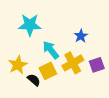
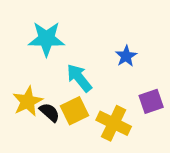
yellow cross: (73, 63) -> (114, 123), moved, turned -35
black semicircle: (34, 80) -> (50, 112), moved

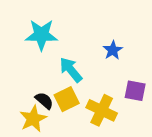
yellow star: (28, 101) -> (33, 119), moved
purple square: (151, 101) -> (135, 91), turned 30

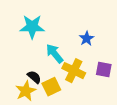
yellow square: (67, 99) -> (51, 87), moved
yellow cross: (102, 110) -> (74, 71), moved

